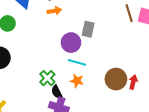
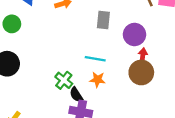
purple circle: (71, 43) -> (134, 34), moved
red arrow: (133, 82) -> (143, 56), moved

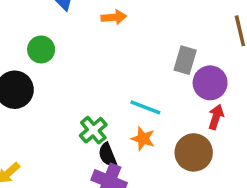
gray rectangle: (103, 20) -> (185, 60), moved
green circle: (12, 24) -> (41, 49), moved
brown circle: (141, 72) -> (194, 152), moved

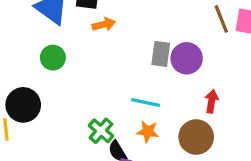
green circle: (41, 49) -> (53, 58), moved
gray rectangle: (185, 60) -> (161, 54), moved
purple circle: (210, 83) -> (187, 58), moved

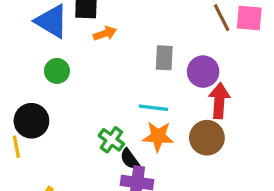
purple circle: (187, 58) -> (203, 72), moved
red arrow: (212, 101) -> (219, 101), size x1.5
orange star: (148, 132) -> (158, 136), size x1.4

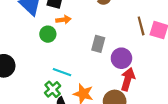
green circle: (57, 71) -> (48, 34), moved
cyan line: (153, 108) -> (62, 72), moved

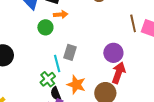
gray rectangle: (98, 44) -> (70, 52), moved
cyan line: (62, 72) -> (57, 64), turned 54

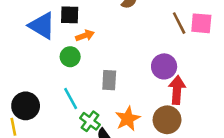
cyan line: (57, 64) -> (71, 99), moved
orange star: (76, 85) -> (128, 119), turned -30

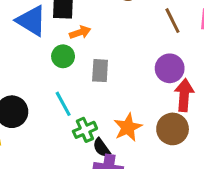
brown line: (179, 23) -> (172, 21), moved
gray rectangle: (109, 80) -> (100, 71), moved
green cross: (90, 121) -> (85, 130), turned 30

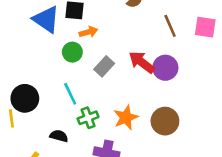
gray rectangle: (100, 71) -> (104, 66), turned 36
red arrow: (184, 95) -> (142, 62), moved, turned -60
black semicircle: (102, 148) -> (59, 136), moved, turned 138

